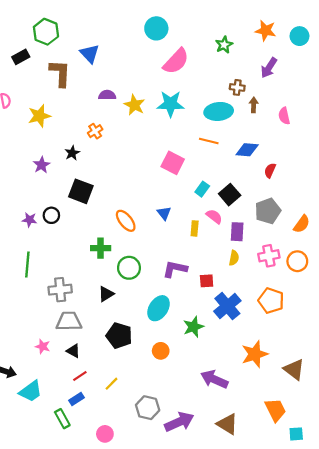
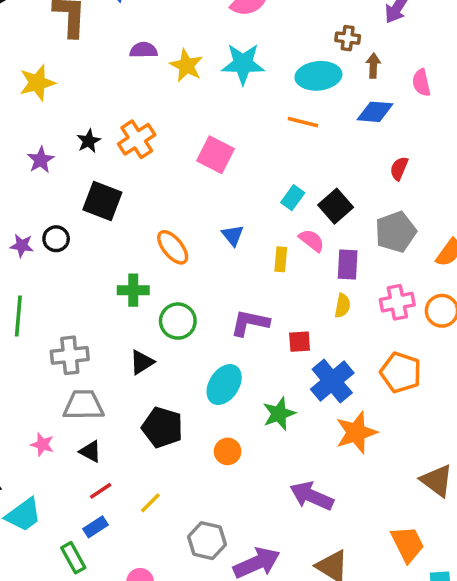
orange cross: (95, 131) -> (137, 139), moved, size x1.5
blue diamond: (247, 150) -> (375, 112), moved
pink square: (173, 163) -> (216, 155), moved
orange star: (255, 354) -> (356, 433), moved

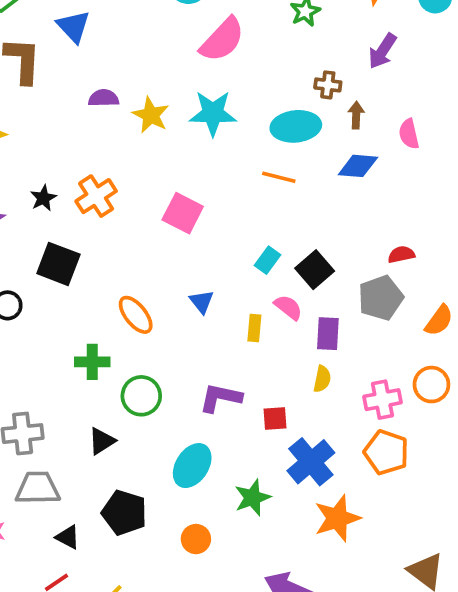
red semicircle: (399, 168) -> (401, 255), moved, turned 55
pink cross: (397, 302) -> (382, 400), moved
black triangle: (90, 451) -> (68, 537), moved

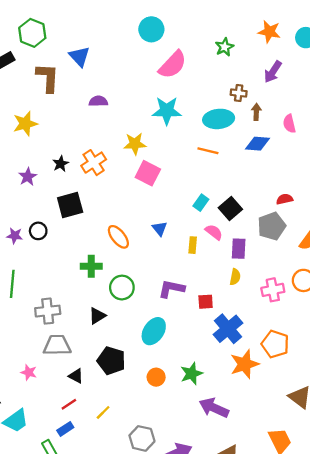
yellow star: (151, 115) -> (135, 144), moved, turned -30
black square: (58, 264) -> (70, 205), turned -36
orange pentagon: (386, 452) -> (275, 344), moved
green star: (252, 498) -> (191, 374), moved

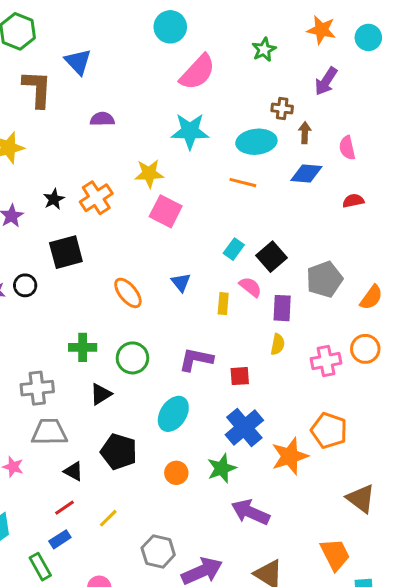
red semicircle: (285, 199) -> (353, 201), moved
green cross: (91, 266) -> (83, 347), moved
blue cross: (228, 329) -> (244, 427), moved

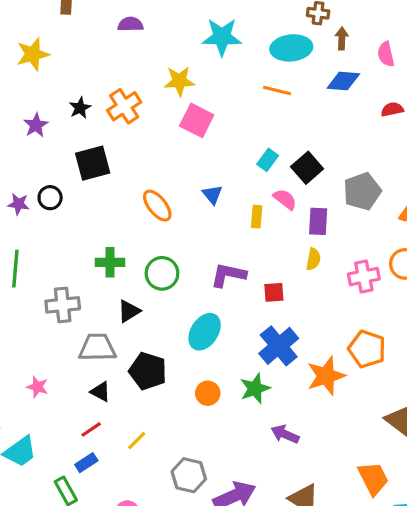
gray trapezoid: (49, 432) -> (97, 347), moved
purple arrow: (250, 512) -> (285, 434), size x0.7

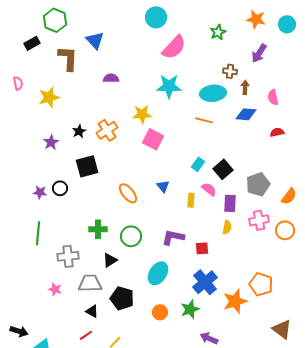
pink cross: (364, 277) -> (259, 220), moved
pink star: (37, 387) -> (55, 289), moved

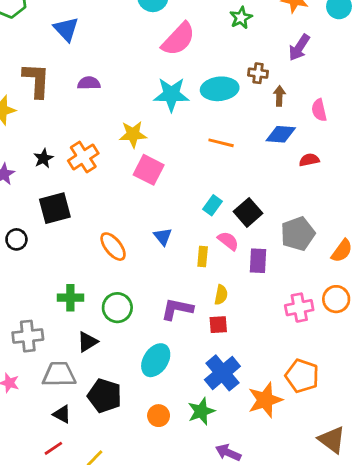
brown L-shape: (68, 58) -> (36, 80), moved
cyan ellipse: (213, 93) -> (220, 89), moved
red semicircle: (277, 132) -> (309, 160), moved
pink cross: (259, 220) -> (299, 308), moved
yellow semicircle: (227, 227) -> (221, 295), moved

